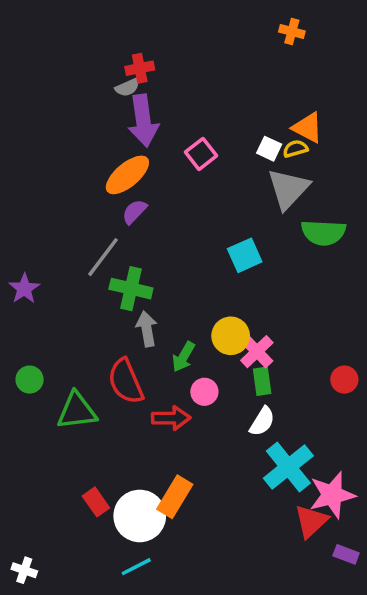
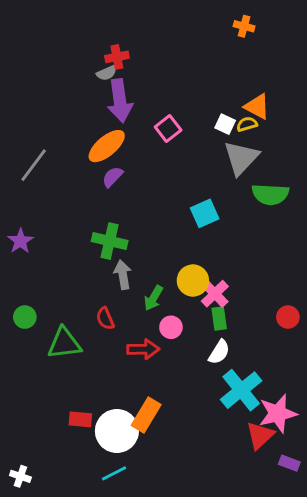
gray line: (103, 257) -> (34, 165), moved
red semicircle: (126, 381) -> (105, 318), size x0.6
red rectangle: (96, 502) -> (80, 419), turned -50

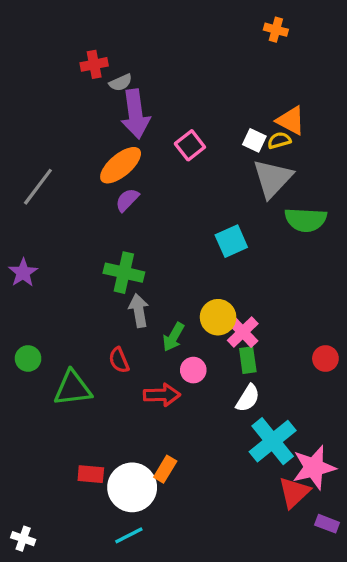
red cross: (117, 57) -> (94, 64), moved
orange rectangle: (146, 415) -> (165, 469), size x0.7

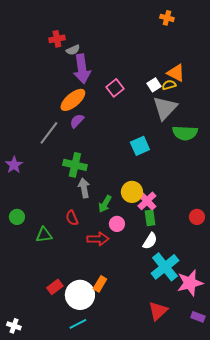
white square: (254, 140) -> (154, 85), turned 32
gray line: (38, 187) -> (49, 133), moved
green triangle: (73, 388) -> (44, 235), size x0.7
red rectangle: (91, 474) -> (55, 287), turned -42
red triangle: (294, 492) -> (158, 311), moved

